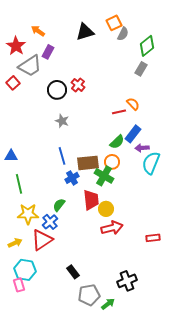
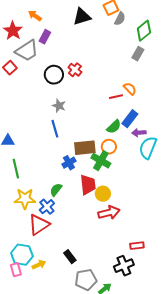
blue line: (62, 156) -> (55, 129), moved
red rectangle: (153, 238) -> (137, 246), moved
yellow arrow: (15, 243) -> (39, 265), moved

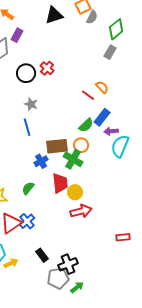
red line: (116, 97) -> (88, 95), turned 48
blue cross: (47, 207) -> (27, 221), moved
red rectangle: (137, 246) -> (123, 237), moved
black cross: (124, 266) -> (68, 264), moved

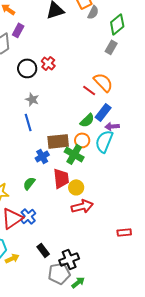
orange semicircle: (102, 87) -> (103, 82), size x1.5
cyan semicircle: (120, 146) -> (104, 141), moved

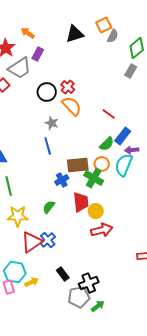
orange semicircle: (103, 82) -> (72, 106), moved

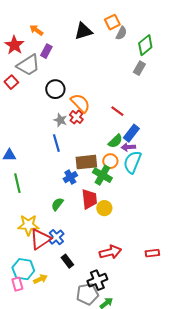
red cross: (68, 87) -> (76, 117), moved
purple arrow: (132, 150) -> (128, 147), moved
yellow star: (18, 216) -> (28, 225), moved
red arrow: (102, 230) -> (110, 252), moved
black rectangle: (63, 274) -> (67, 261), moved

